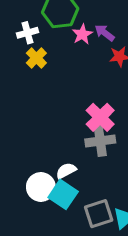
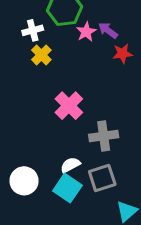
pink cross: (100, 117) -> (69, 106), moved
white circle: (41, 187) -> (24, 181), moved
gray square: (99, 214) -> (102, 178), moved

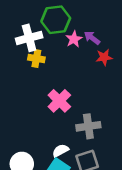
white cross: (33, 30) -> (29, 38), size x1.5
yellow cross: (41, 55) -> (36, 59), turned -35

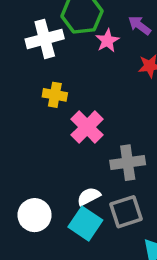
purple arrow: (92, 38) -> (140, 25), moved
yellow cross: (36, 59) -> (55, 95), moved

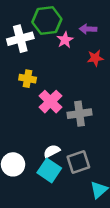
purple arrow: (140, 25) -> (88, 29), turned -35
gray cross: (128, 163) -> (80, 114), moved

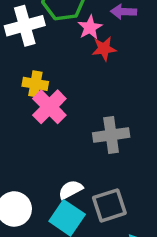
red star: (95, 58) -> (104, 49), moved
pink cross: (50, 102) -> (49, 107), moved

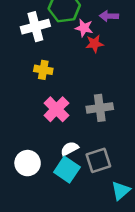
pink star: (90, 27) -> (84, 28), turned -30
pink cross: (49, 107) -> (56, 109), moved

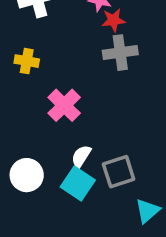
yellow cross: (43, 70) -> (27, 61), moved
gray cross: (100, 108) -> (120, 53), moved
white semicircle: (70, 149) -> (81, 156), turned -30

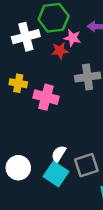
red star: (113, 20) -> (60, 51), moved
pink cross: (64, 105) -> (46, 97), moved, turned -30

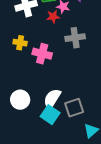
white semicircle: (59, 154) -> (52, 99), size x1.5
white circle: (18, 168) -> (20, 100), moved

